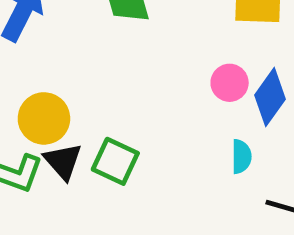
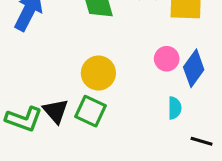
yellow circle: (44, 118) -> (98, 73), moved

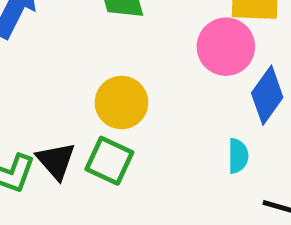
pink circle: (167, 59) -> (226, 47), moved, size x1.5

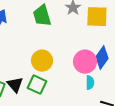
pink circle: (226, 47) -> (85, 62), moved

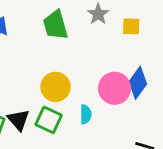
yellow square: (97, 17) -> (131, 26), size x0.6
cyan semicircle: (90, 83) -> (86, 114), moved

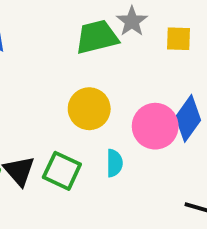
green trapezoid: (55, 25) -> (97, 37), moved, turned 92
yellow circle: (55, 87) -> (89, 109), moved

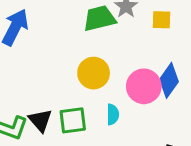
green square: (62, 171) -> (73, 120), turned -32

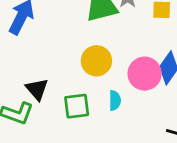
black triangle: (40, 120) -> (37, 89), moved

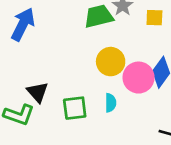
yellow circle: (96, 61) -> (111, 62), moved

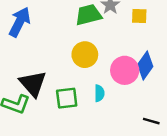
yellow circle: (111, 62) -> (85, 55), moved
black triangle: (37, 92) -> (33, 84), size x1.4

